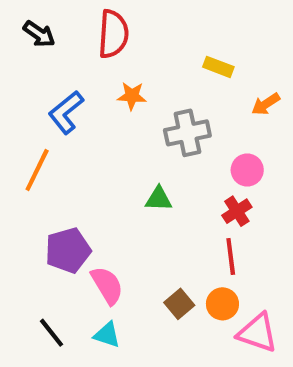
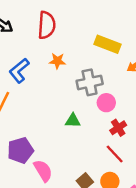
yellow rectangle: (218, 67) -> (107, 44), size x1.5
pink circle: (247, 170) -> (106, 103), moved
red line: (231, 257) -> (115, 154), turned -36

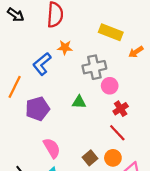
blue L-shape: (19, 70) -> (42, 64), moved
purple pentagon: (20, 150) -> (38, 109), moved

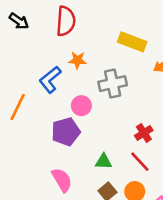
pink circle: (110, 86) -> (81, 106), moved
green triangle: (79, 102) -> (104, 162), moved
purple pentagon: (38, 109) -> (66, 132), moved

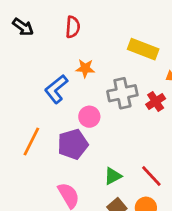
red semicircle: (66, 21) -> (73, 27), size x0.7
orange line: (18, 107) -> (31, 142), moved
red cross: (144, 133) -> (156, 101), moved
green triangle: (104, 162) -> (113, 176), turned -30

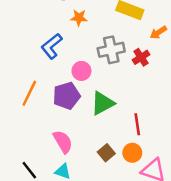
orange star: (85, 68) -> (79, 18), moved
green triangle: (113, 176) -> (103, 103), moved, size x1.5
red line: (151, 176) -> (137, 124), turned 35

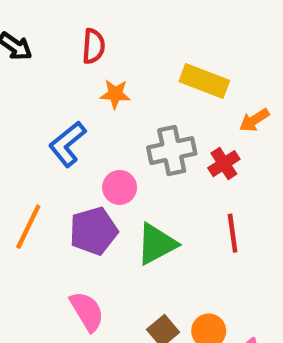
red line: (137, 124) -> (233, 233), moved

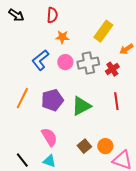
yellow rectangle: (204, 81) -> (103, 31), turned -75
pink circle: (120, 187) -> (65, 62), moved

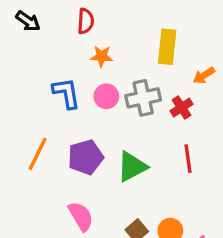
yellow rectangle: (103, 31) -> (167, 47), turned -30
blue L-shape: (40, 60) -> (66, 93), turned 120

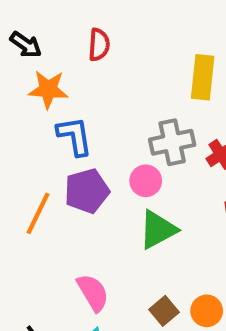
orange star: (102, 56) -> (48, 89), moved, size x1.4
pink circle: (106, 96) -> (146, 181), moved
purple pentagon: (86, 157) -> (87, 191), moved

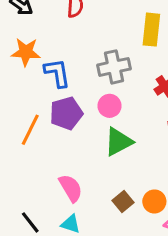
orange star: (48, 89) -> (26, 52), moved
gray cross: (172, 142) -> (114, 67), moved

